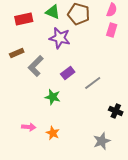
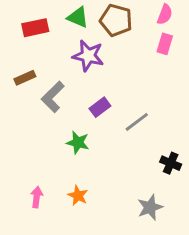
pink arrow: (29, 127) -> (37, 197), moved, turned -88

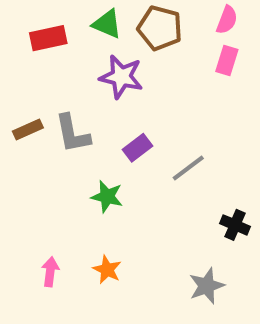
brown rectangle: (25, 78) -> (28, 130), moved
gray L-shape: (53, 97) -> (73, 134), turned -56

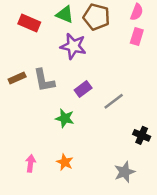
red rectangle: (48, 38) -> (29, 23), turned 35

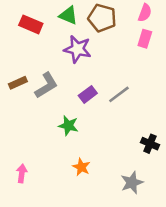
gray L-shape: (44, 80) -> (46, 85), turned -110
gray line: (114, 101) -> (119, 94), moved
orange star: (65, 162) -> (81, 167), moved
pink arrow: (31, 163) -> (22, 173), moved

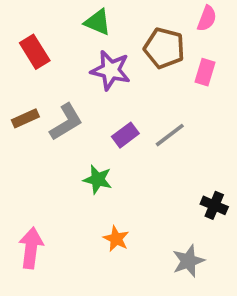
brown pentagon: (102, 18) -> (164, 48), moved
red rectangle: (31, 24) -> (35, 52), moved, turned 35
pink rectangle: (145, 39) -> (205, 72), moved
pink arrow: (22, 173) -> (31, 248), size x1.5

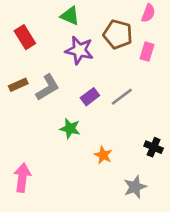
orange star: (116, 239) -> (103, 155), moved

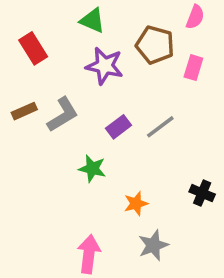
orange star: (103, 155) -> (136, 203), turned 30
pink arrow: (22, 178) -> (89, 254), moved
gray star: (135, 187) -> (153, 245), moved

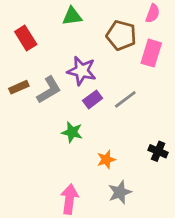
green triangle: (92, 20) -> (72, 16), turned -30
purple star: (105, 66) -> (82, 71), moved
pink rectangle: (193, 68) -> (151, 53), size x1.4

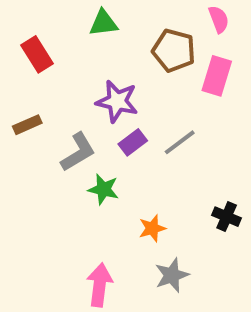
pink semicircle: (153, 13) -> (219, 19), turned -42
gray L-shape: (49, 90) -> (78, 152), moved

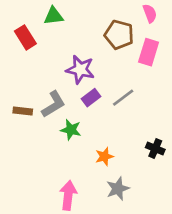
green triangle: (103, 23) -> (53, 16), moved
brown rectangle: (27, 125) -> (23, 111), moved, turned 30

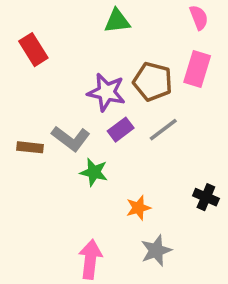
green triangle: (53, 16) -> (117, 21), moved
brown pentagon: (119, 35) -> (153, 82), moved
gray L-shape: (53, 104) -> (71, 138), turned 68

